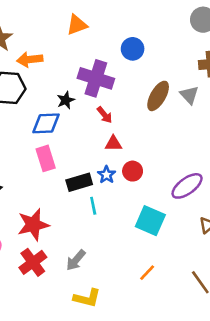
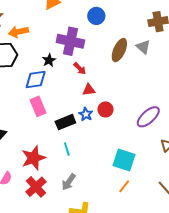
cyan line: (93, 206) -> (67, 149), moved
cyan square: (150, 221) -> (124, 160), moved

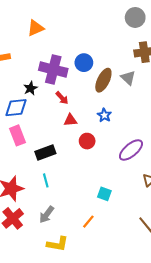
blue circle: (96, 16) -> (84, 63), moved
blue star: (86, 114) -> (104, 115), moved
cyan square: (124, 160) -> (104, 194), size x0.6
orange line: (124, 186) -> (88, 222), moved

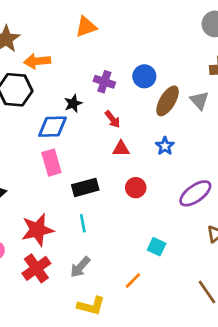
purple cross: (53, 69) -> (104, 82), size x0.6
red circle: (87, 141) -> (136, 188), moved

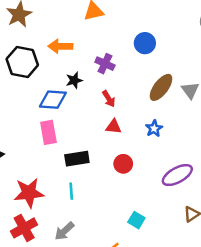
orange arrow: (37, 61) -> (60, 46), moved
blue circle: (144, 76) -> (145, 43), moved

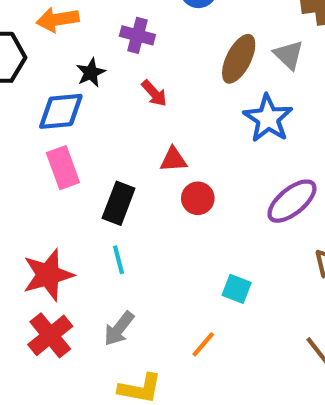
red triangle: (114, 127) -> (173, 159), moved
blue star: (154, 129) -> (268, 118), moved, size x1.6
black rectangle: (77, 159) -> (119, 203), turned -50

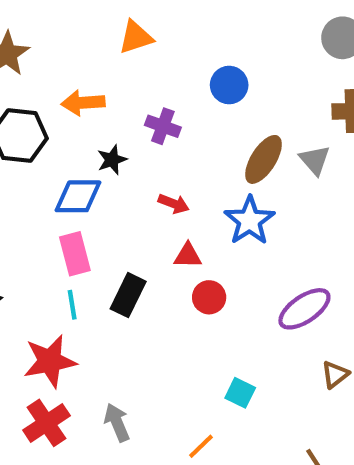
red arrow: (154, 93) -> (174, 204), moved, turned -32
blue star: (268, 118) -> (250, 221), moved
cyan line: (119, 260) -> (72, 305), moved
gray arrow: (119, 329) -> (117, 422), turned 114

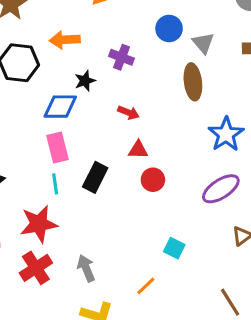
brown ellipse: (263, 159) -> (193, 82), turned -40
gray triangle: (315, 160) -> (203, 43), moved
blue star: (250, 221) -> (226, 134), moved

